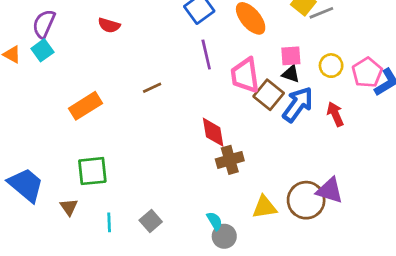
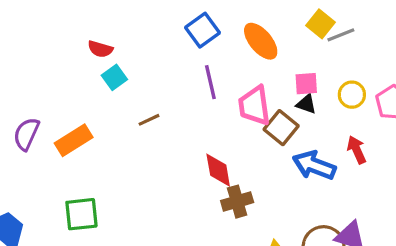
purple semicircle: (44, 24) -> (26, 134), moved
cyan square: (42, 50) -> (114, 77), moved
blue arrow: (298, 104) -> (314, 165), moved, turned -105

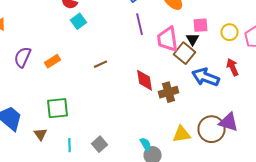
black triangle: (306, 104) -> (192, 39), moved, turned 40
brown line: (149, 120) -> (100, 64), moved
orange rectangle: (74, 140) -> (52, 61), size x0.7
brown cross: (237, 202) -> (168, 92), moved

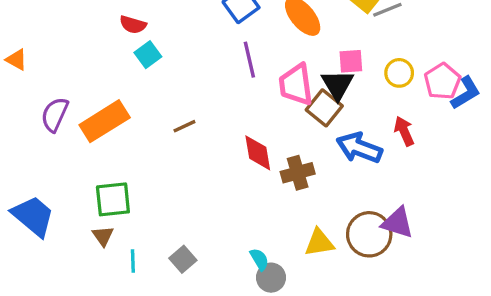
black triangle: (192, 39) -> (338, 85), size x1.5
orange rectangle: (52, 61) -> (105, 121), size x1.8
brown triangle: (40, 134) -> (103, 236), moved

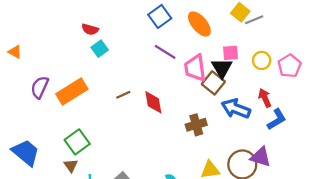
purple line: (249, 60) -> (165, 52), turned -45
blue L-shape: (466, 93) -> (277, 119), moved
red diamond: (258, 153) -> (153, 102), moved
green square: (113, 199) -> (77, 142), turned -30

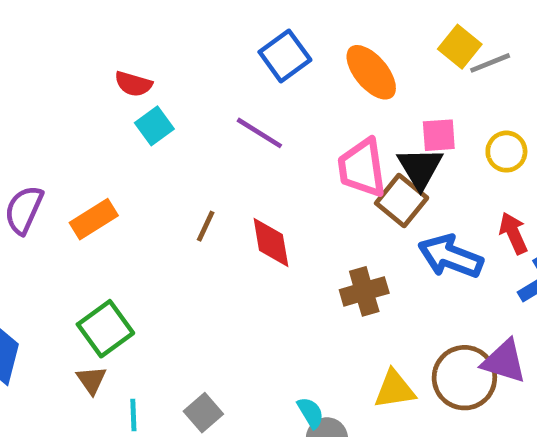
purple line: (165, 52) -> (259, 133), moved
orange rectangle: (72, 92) -> (94, 219), size x0.7
brown line: (123, 95) -> (206, 226), turned -40

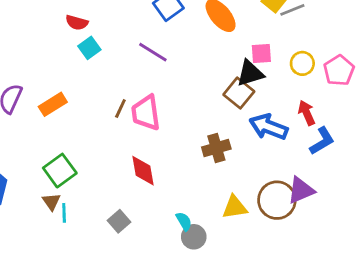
pink trapezoid: (362, 168) -> (146, 113), moved
black triangle: (420, 168) -> (250, 73), turned 44
red diamond: (271, 242) -> (143, 171), moved
purple triangle: (504, 361) -> (301, 190), turned -40
cyan line: (133, 415) -> (64, 213), moved

